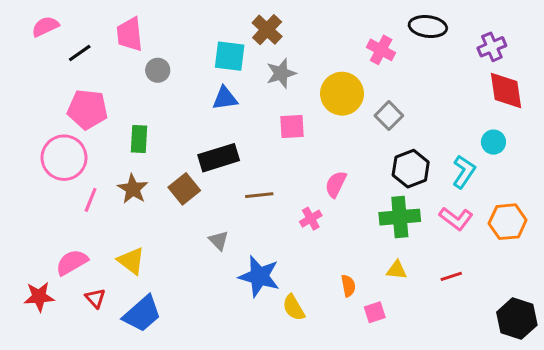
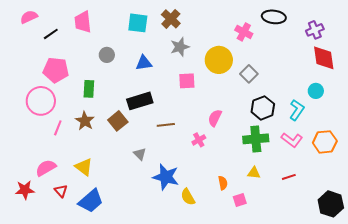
cyan square: (230, 56) -> (138, 23), moved
gray circle: (158, 70) -> (107, 55), moved

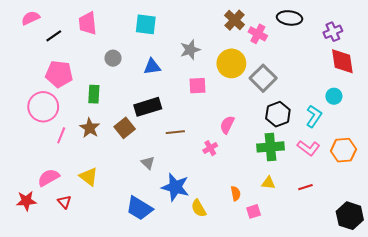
brown cross: (171, 19) -> (235, 20), moved
gray square: (249, 74) -> (263, 78), size x1.4
blue trapezoid: (91, 201) -> (139, 208), moved, turned 72

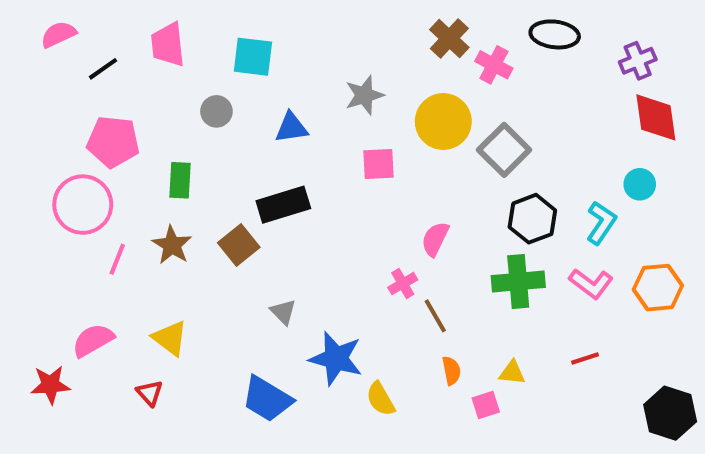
cyan square: (146, 24) -> (253, 57), moved
brown line: (175, 132) -> (435, 316), moved, turned 66
yellow triangle: (268, 183) -> (512, 373), moved
red triangle: (64, 202) -> (150, 393), moved

